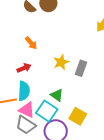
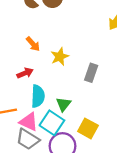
yellow star: (61, 62) -> (60, 57), moved
cyan semicircle: (24, 91) -> (38, 96), moved
green triangle: (57, 95) -> (63, 104), turned 32

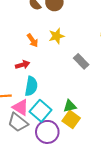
yellow star: (60, 57) -> (57, 36), moved
gray rectangle: (91, 73) -> (81, 61), moved, turned -70
green triangle: (63, 104) -> (70, 106), moved, turned 32

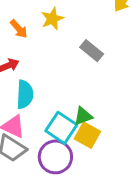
cyan square: (41, 111) -> (61, 128), moved

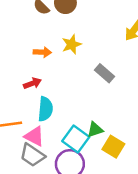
orange arrow: (19, 29) -> (42, 52), turned -48
yellow square: (87, 135) -> (113, 147), moved

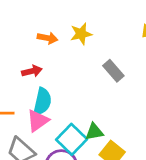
pink triangle: (34, 136) -> (38, 121), moved, turned 50

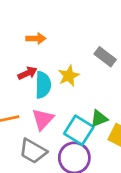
yellow star: (81, 34) -> (69, 76), moved
cyan semicircle: (42, 101) -> (43, 85), moved

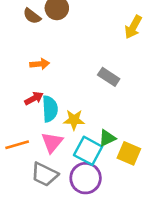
yellow star: (69, 76) -> (74, 120), moved, turned 30

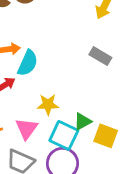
gray rectangle: (109, 77) -> (100, 56), moved
cyan semicircle: (50, 109) -> (28, 63), moved, turned 30

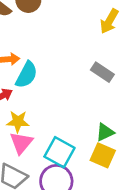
yellow star: (48, 104) -> (18, 121), moved
green triangle: (83, 121) -> (105, 132), moved

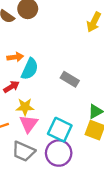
gray rectangle: (102, 72) -> (70, 79), moved

